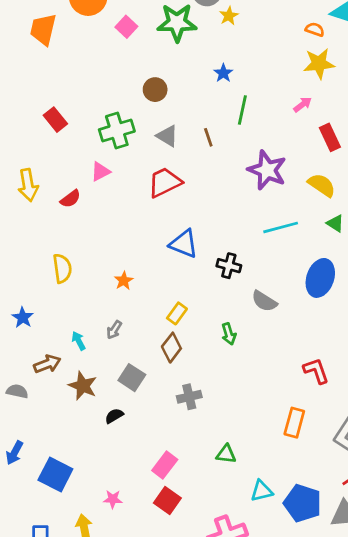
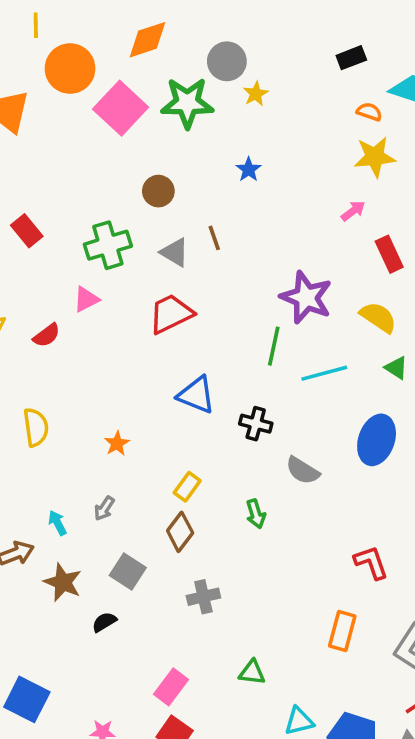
pink square: (126, 27) -> (121, 108), size x1.8
green line: (242, 110) -> (274, 346), moved
brown line: (208, 137) -> (214, 238), moved

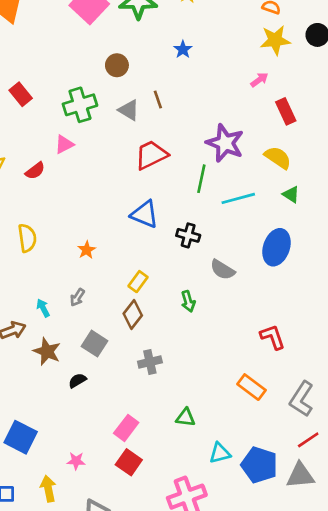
red trapezoid: (171, 314) -> (151, 155), moved
orange rectangle: (342, 631) -> (251, 387), turned -68

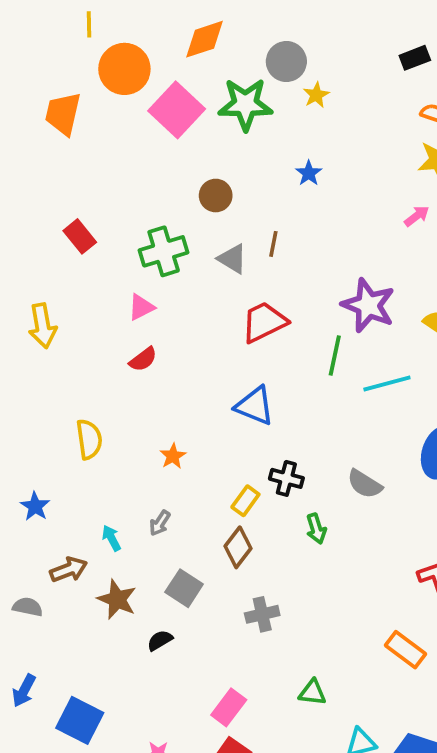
brown line: (158, 100) -> (273, 244), turned 30
red semicircle: (35, 171) -> (143, 359), moved
black cross: (188, 235) -> (286, 478), moved

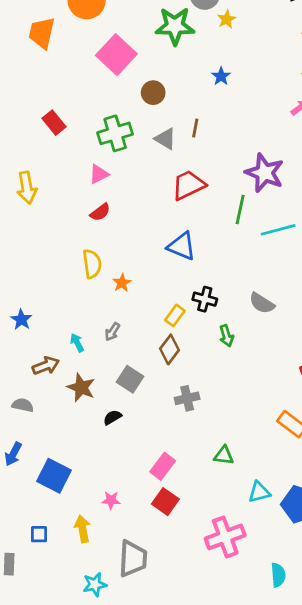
pink square: (177, 110) -> (116, 55), moved
yellow semicircle: (89, 439) -> (92, 264), moved
gray semicircle: (28, 607) -> (23, 405), moved

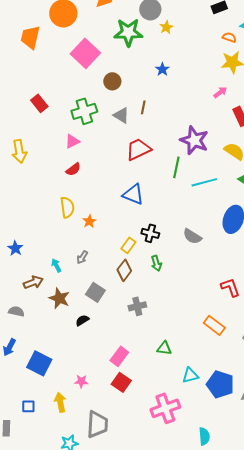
green arrow: (227, 336) -> (156, 263), moved

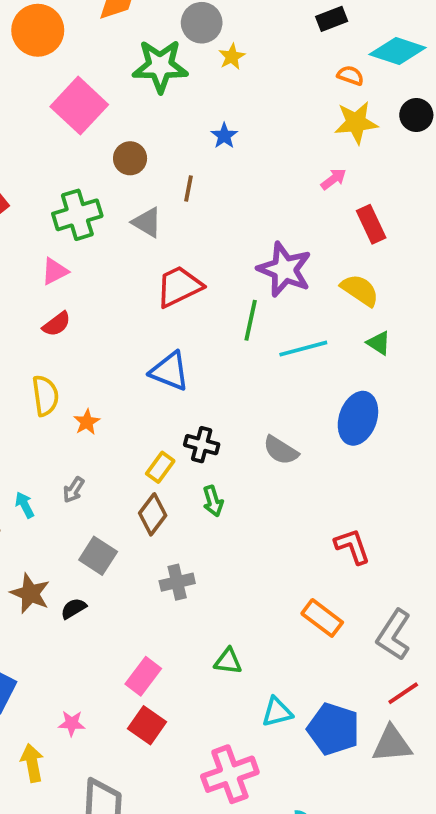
brown line: (143, 107) -> (188, 188), moved
brown star: (59, 298) -> (30, 593), moved

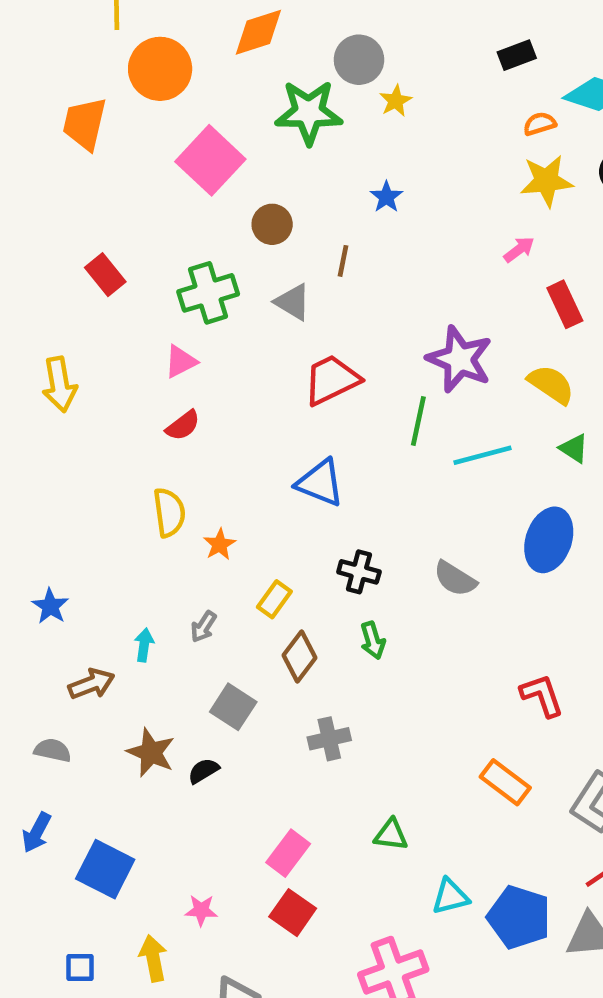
orange semicircle: (350, 75) -> (540, 124), turned -36
yellow rectangle: (160, 467) -> (274, 599), moved
cyan arrow: (25, 505) -> (144, 645), turned 36

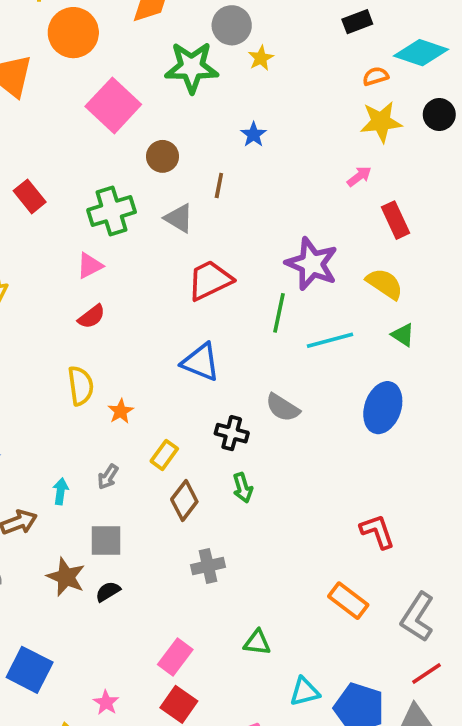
gray semicircle: (455, 579) -> (283, 408), moved
gray square: (233, 707) -> (106, 541), moved, turned -33
pink star: (201, 910) -> (106, 703), turned 30

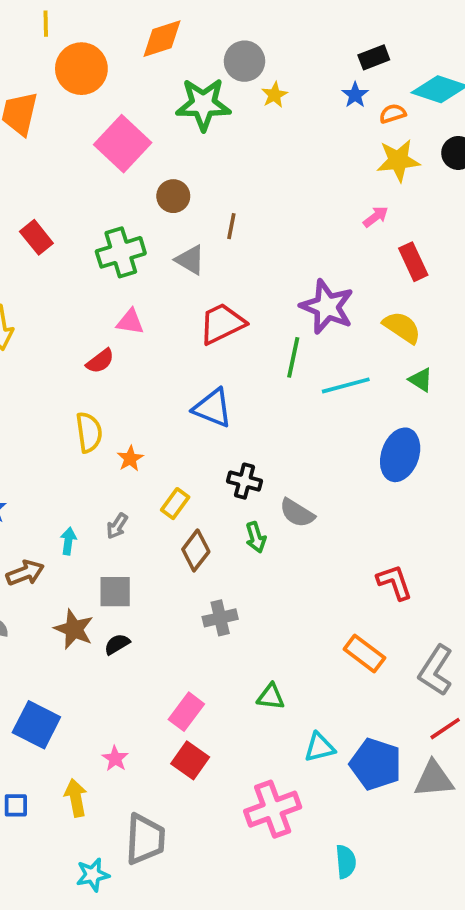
blue star: (254, 135) -> (355, 95), moved
pink triangle: (90, 266) -> (130, 322), moved, turned 36
gray semicircle: (283, 408) -> (297, 513), moved

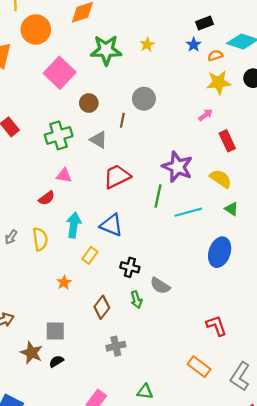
gray circle: (244, 61) -> (144, 99), moved
orange star: (130, 459) -> (64, 282), moved
yellow rectangle: (175, 504) -> (90, 255), moved
gray arrow: (117, 526) -> (11, 237), moved
cyan arrow: (68, 541) -> (74, 225), moved, size x1.6

